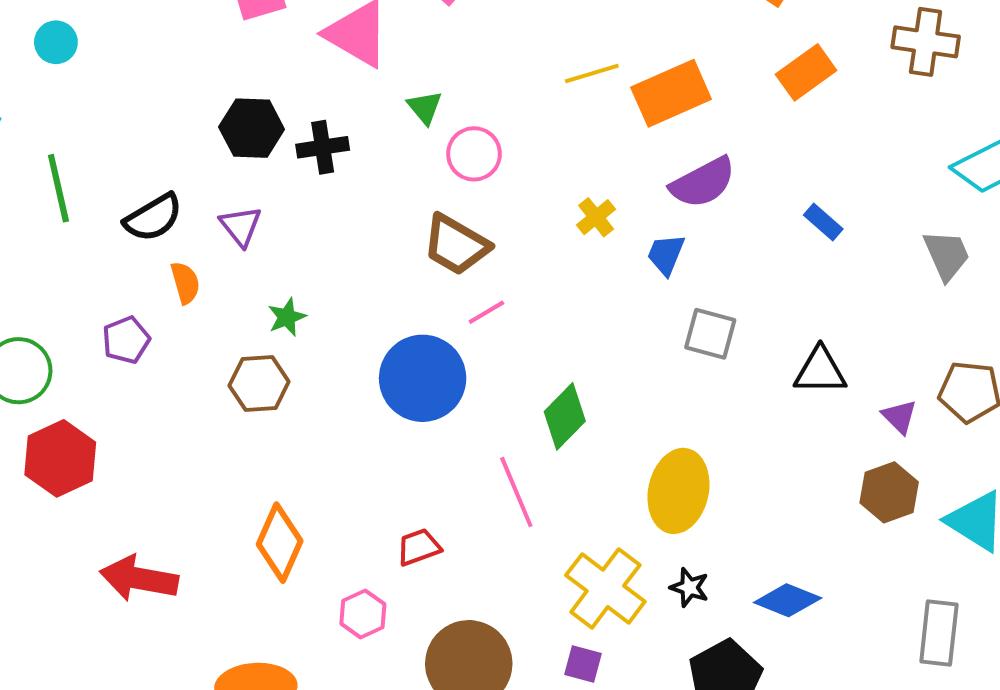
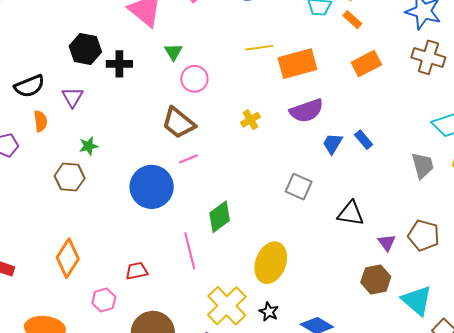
blue trapezoid: (666, 254) -> (333, 144), moved

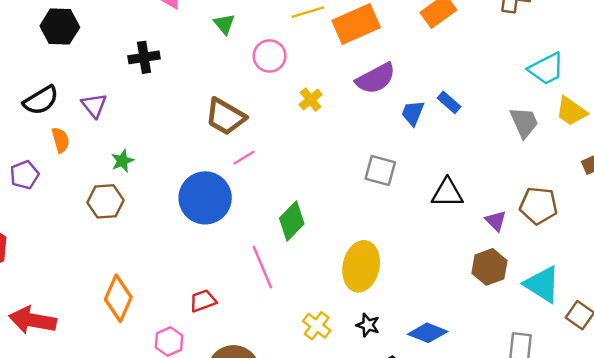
black hexagon: (85, 49) -> (60, 27), moved
green triangle: (173, 52) -> (224, 24), moved
pink circle: (194, 79) -> (270, 56), moved
yellow cross: (227, 306) -> (317, 326), size x0.6

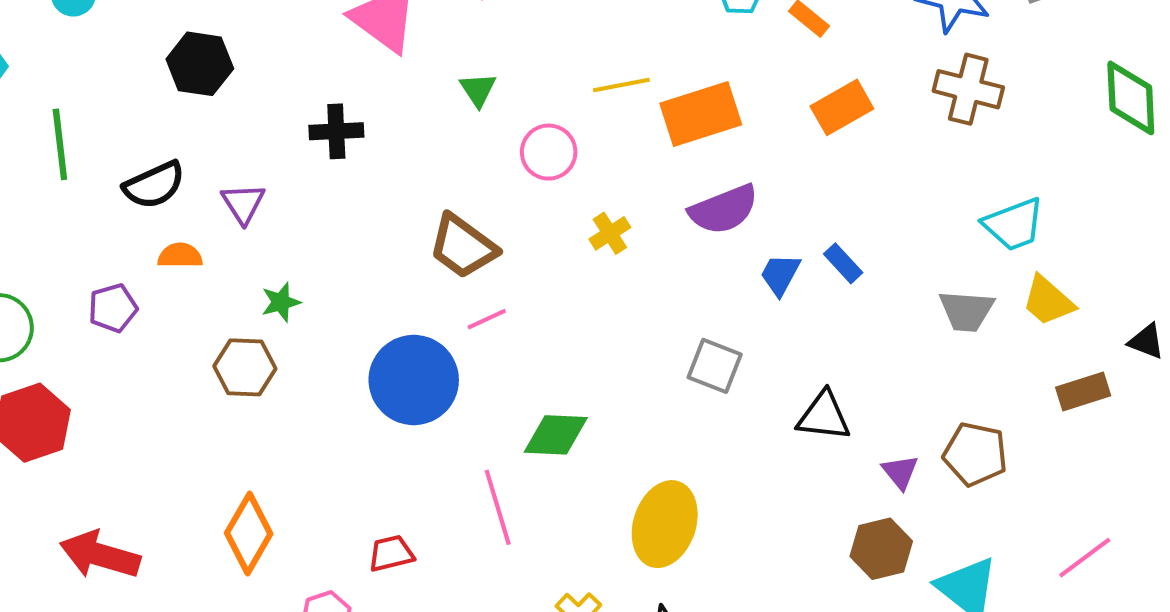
gray trapezoid: (524, 122) -> (966, 311), turned 112
orange semicircle: (61, 140) -> (180, 256), turned -80
green diamond: (292, 221) -> (556, 435), turned 42

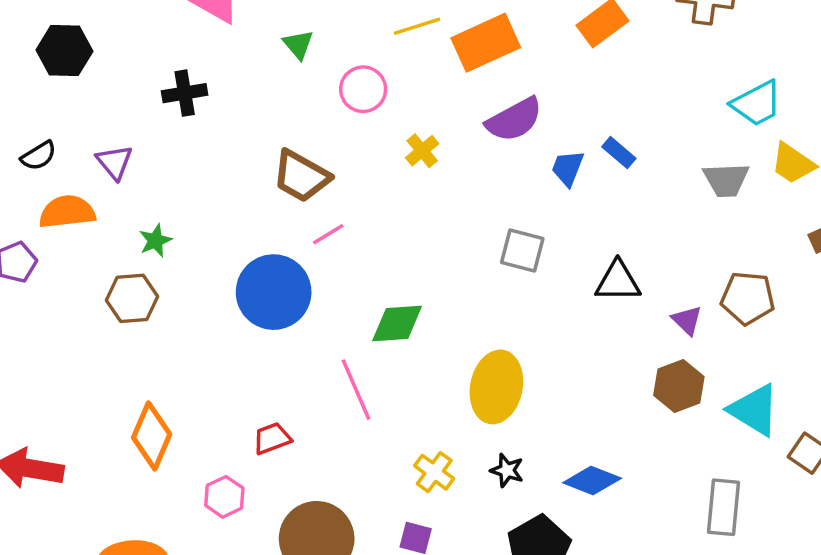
black semicircle: (154, 185) -> (39, 156), size x0.7
orange semicircle: (180, 256) -> (67, 212), size x1.5

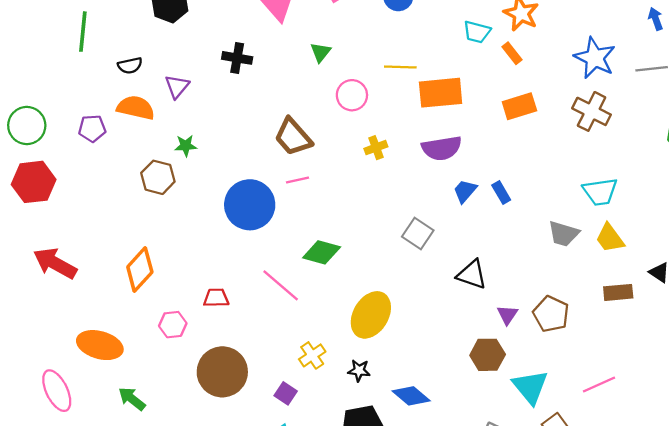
pink line: (356, 390) -> (281, 285), turned -45
black star: (507, 470) -> (359, 371), turned -30

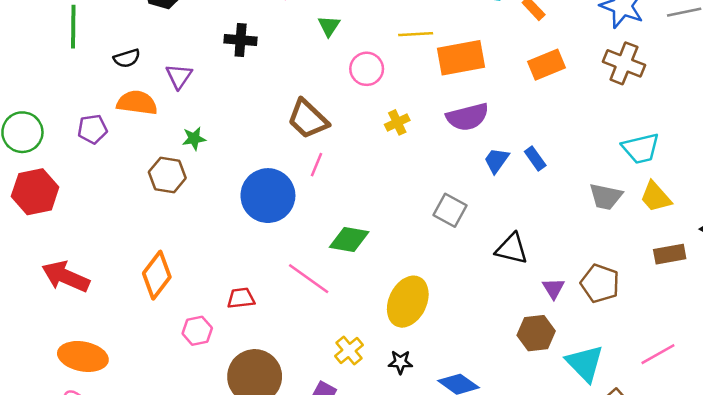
pink line: (297, 180) -> (317, 165), turned -50
orange ellipse: (100, 345) -> (83, 356), moved

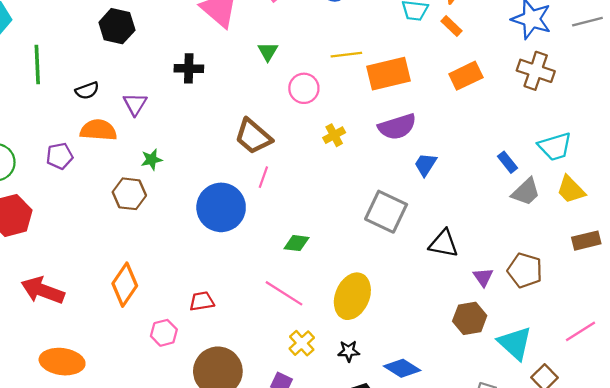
blue rectangle: (535, 158) -> (507, 162), moved
gray trapezoid: (606, 197) -> (526, 192), turned -52
gray square: (450, 210) -> (386, 212), size x1.4
green diamond: (349, 240) -> (296, 243), size x0.7
pink line: (309, 279) -> (284, 293), moved

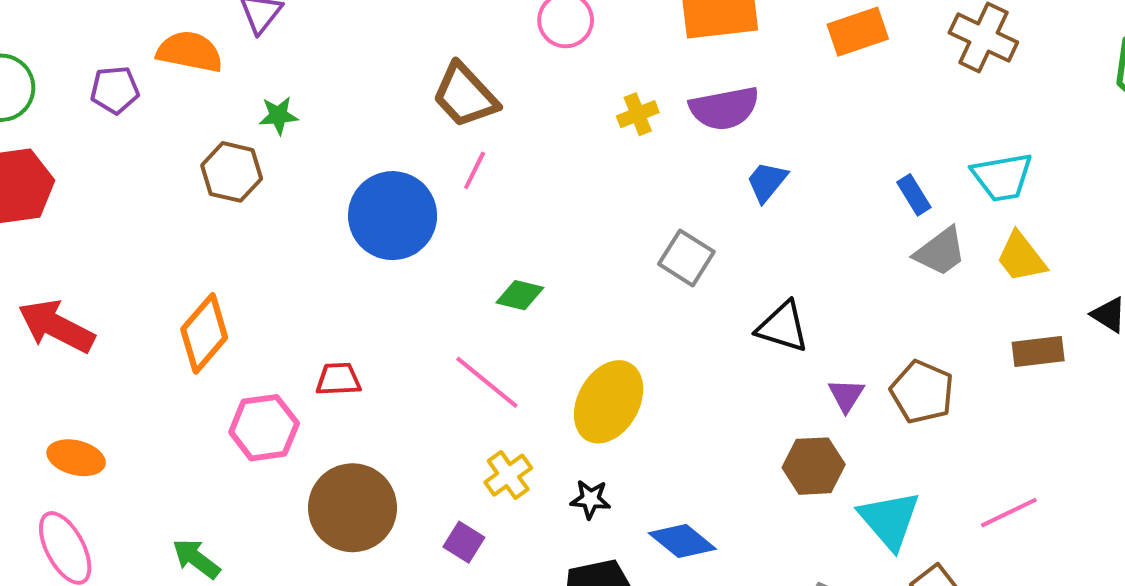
yellow cross: (334, 135) -> (638, 114), moved
gray square: (386, 212) -> (686, 258), size x0.7
pink hexagon: (164, 333) -> (264, 428), size x1.4
orange ellipse: (62, 362) -> (76, 458), size x0.7

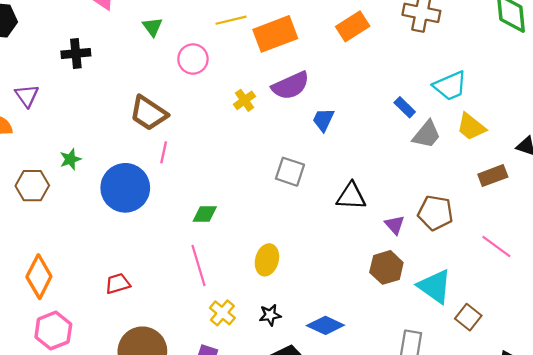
green star: (278, 115) -> (70, 159), moved
pink line: (487, 382) -> (198, 265), turned 48
yellow ellipse: (609, 402) -> (267, 260), size x0.7
pink hexagon: (264, 428) -> (53, 331), moved
pink line: (1009, 513) -> (496, 246), moved, turned 76

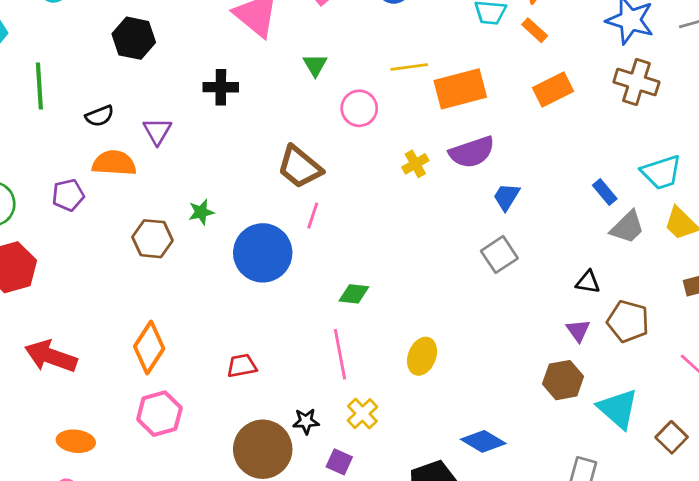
gray square: (290, 172) -> (499, 255), moved, turned 32
black triangle: (351, 196) -> (588, 282), moved, size x0.7
black star: (270, 315) -> (306, 421), moved
brown square: (468, 317) -> (672, 437), moved

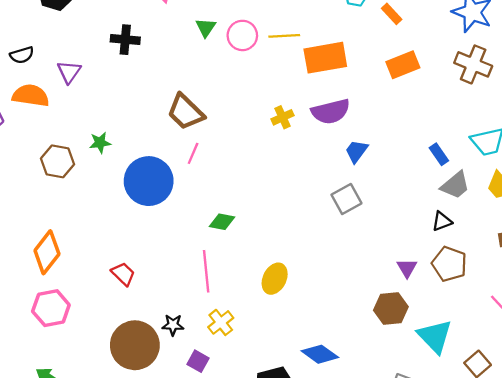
pink circle: (359, 108) -> (242, 35), moved
black triangle: (588, 282) -> (442, 221), moved, turned -35
red trapezoid: (242, 366) -> (123, 274), turned 50

